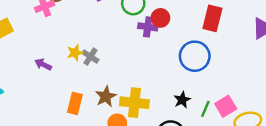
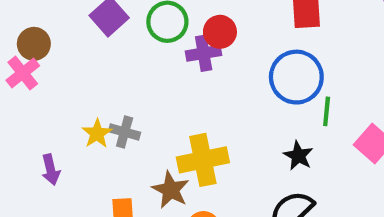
purple arrow: (43, 64) -> (51, 170), turned -112
yellow cross: (134, 103) -> (203, 160), moved
green line: (205, 109) -> (327, 111), moved

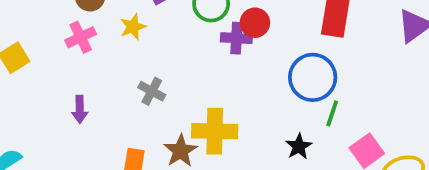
pink cross: (23, 73) -> (81, 37), moved
yellow star: (97, 134) -> (133, 27), moved

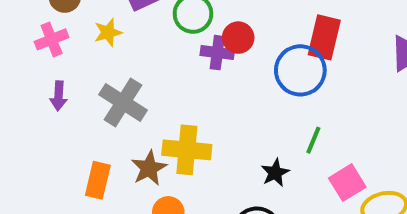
blue circle: (313, 77) -> (300, 70), moved
gray cross: (152, 91) -> (123, 102), size x1.6
purple arrow: (80, 109) -> (59, 96), moved

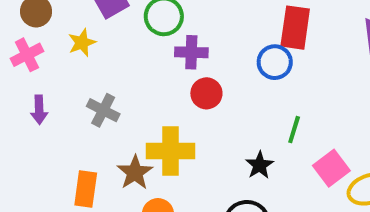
red circle: (238, 38) -> (206, 93), moved
blue circle: (300, 70) -> (275, 62), size x0.7
gray cross: (123, 102) -> (103, 110), size x0.7

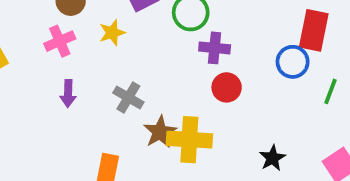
green line: (294, 130) -> (330, 91), moved
brown star: (135, 172) -> (160, 132), moved

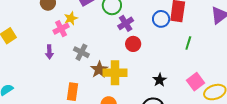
pink cross: (60, 41) -> (61, 29), moved
purple cross: (215, 48) -> (126, 23), turned -35
blue circle: (293, 62) -> (161, 19), moved

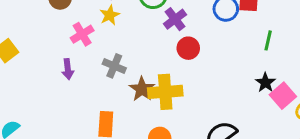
yellow star: (71, 18) -> (110, 15), moved
black star: (160, 80) -> (265, 83), moved

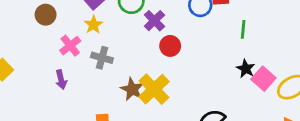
gray cross: (114, 66) -> (102, 58), moved
yellow cross: (165, 92) -> (154, 89), turned -32

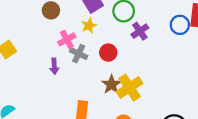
red circle: (170, 46) -> (108, 53), moved
gray cross: (102, 58) -> (79, 54), moved

